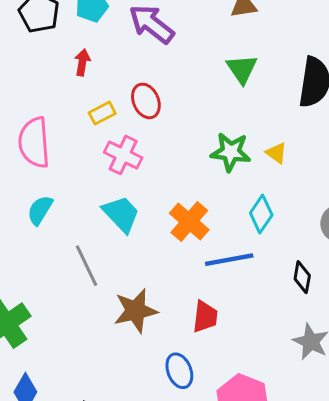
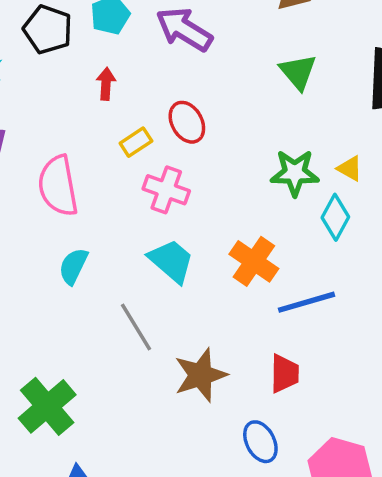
cyan diamond: (261, 214) -> (335, 217), moved

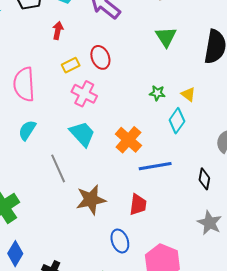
green star: (295, 173) -> (157, 93), size x0.6

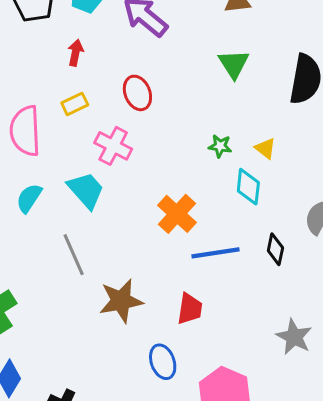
yellow rectangle: (71, 65) -> (75, 104), moved
cyan diamond: (177, 121) -> (248, 187), turned -30
cyan trapezoid: (82, 134) -> (86, 190), moved
black diamond: (204, 179) -> (275, 249), moved

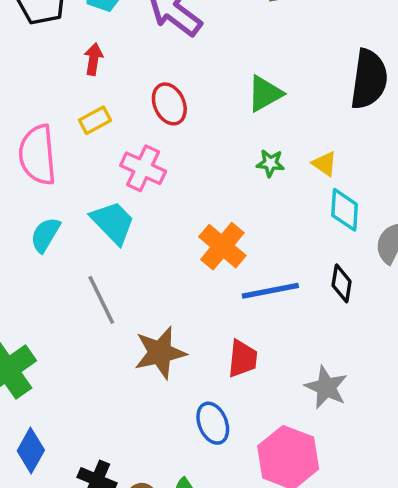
green triangle: (234, 64) -> (265, 94), moved, turned 36
cyan diamond: (248, 187) -> (345, 210), moved
gray star: (294, 337) -> (326, 387), moved

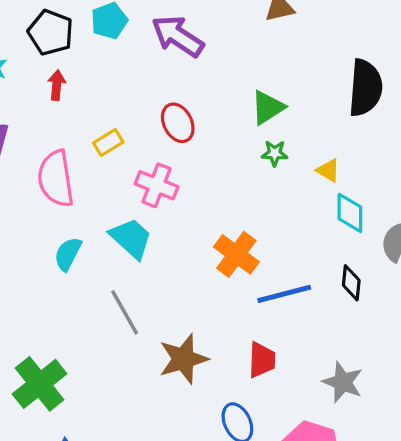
red arrow: (93, 59) -> (57, 85), moved
green star: (270, 163) -> (275, 153), moved

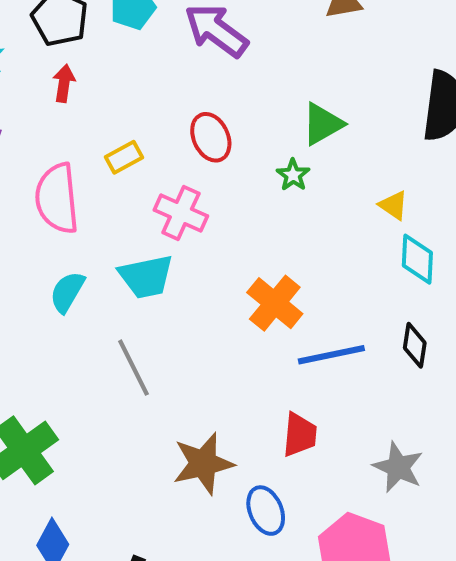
green star: (275, 153) -> (293, 175), moved, turned 30
cyan trapezoid: (131, 238) -> (146, 277), turned 123
brown star: (183, 359) -> (203, 463), moved

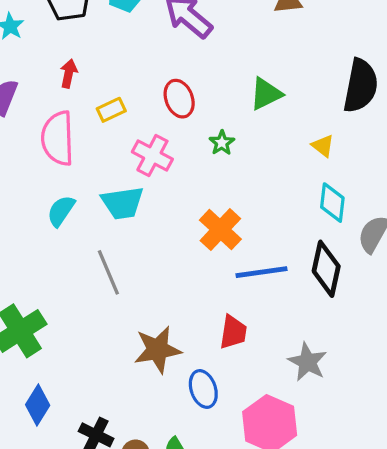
red arrow: (64, 83) -> (69, 74), moved
green star: (293, 175) -> (222, 143), moved
yellow triangle: (393, 205) -> (323, 146), moved
black diamond: (415, 345) -> (326, 269), size x1.6

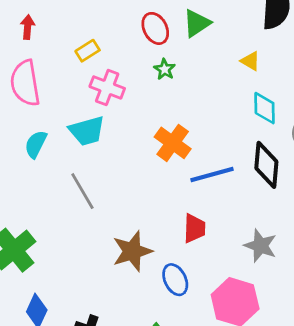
red ellipse: (179, 99) -> (155, 28), moved
yellow rectangle: (111, 110) -> (88, 51), moved

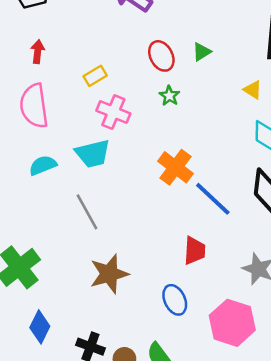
green triangle: (197, 23) -> (202, 52), size x0.7
cyan semicircle: (36, 144) -> (43, 165), turned 40
blue line: (212, 175) -> (213, 199), turned 57
brown star: (132, 251) -> (109, 274), moved

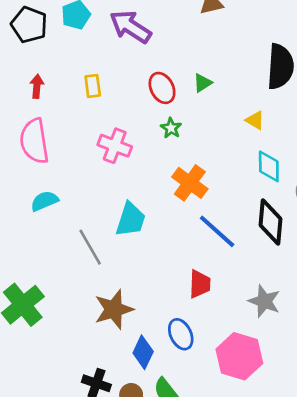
yellow rectangle: (95, 76) -> (93, 86), moved, turned -65
cyan trapezoid: (93, 154) -> (131, 220), moved, turned -57
orange cross: (175, 167) -> (190, 183), moved
blue diamond: (40, 327) -> (143, 352), moved

